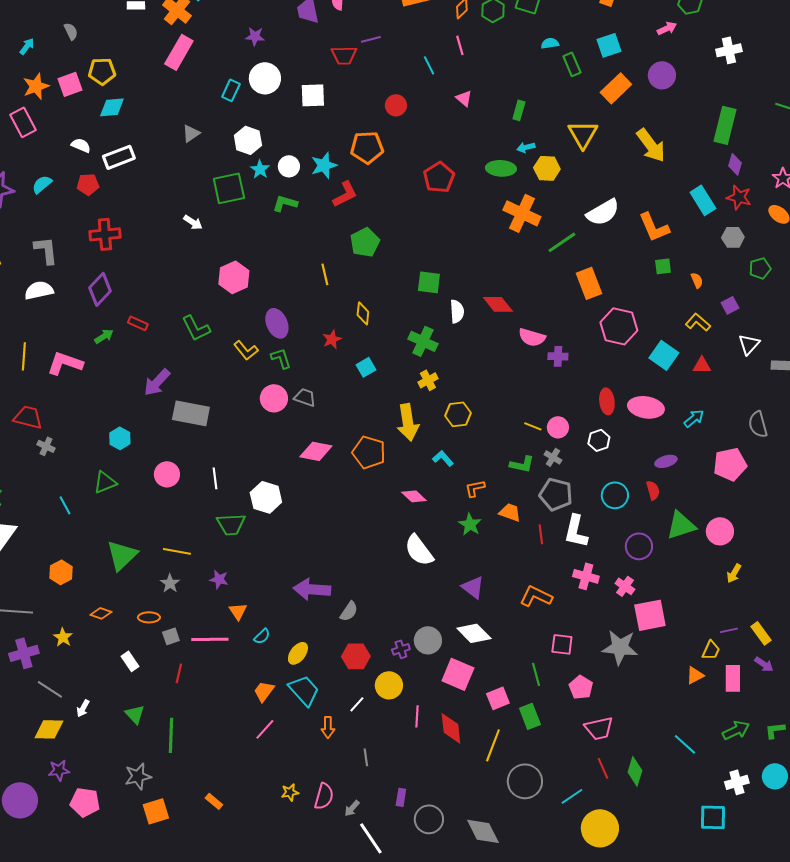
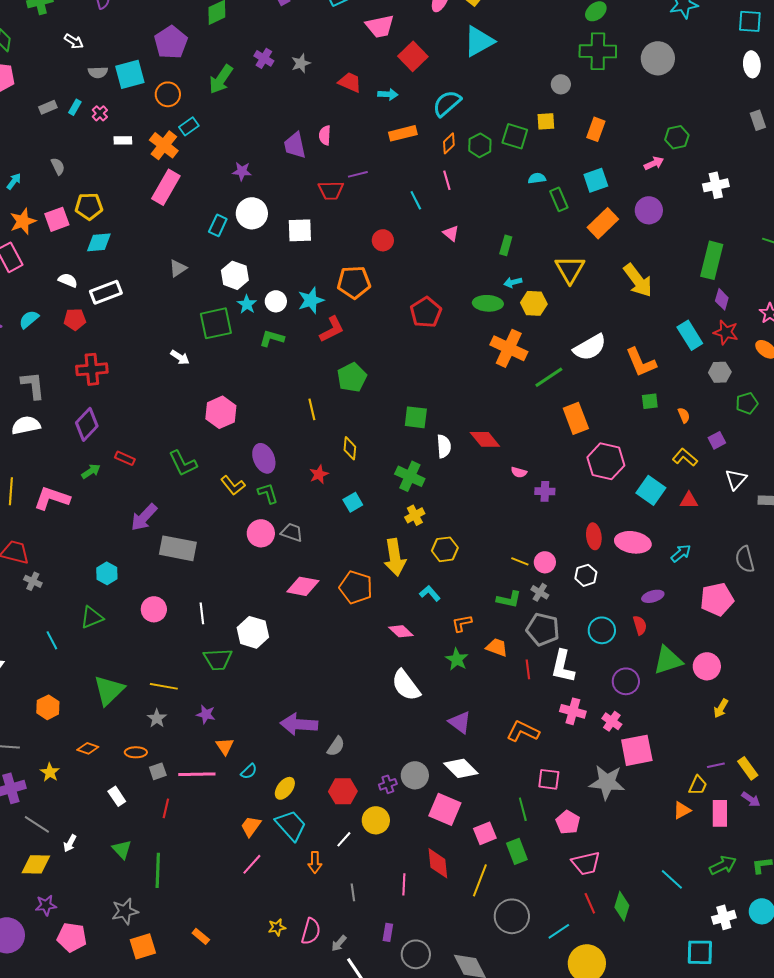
pink semicircle: (532, 337) -> (519, 472), size x0.6
pink line: (417, 716) -> (404, 884), moved

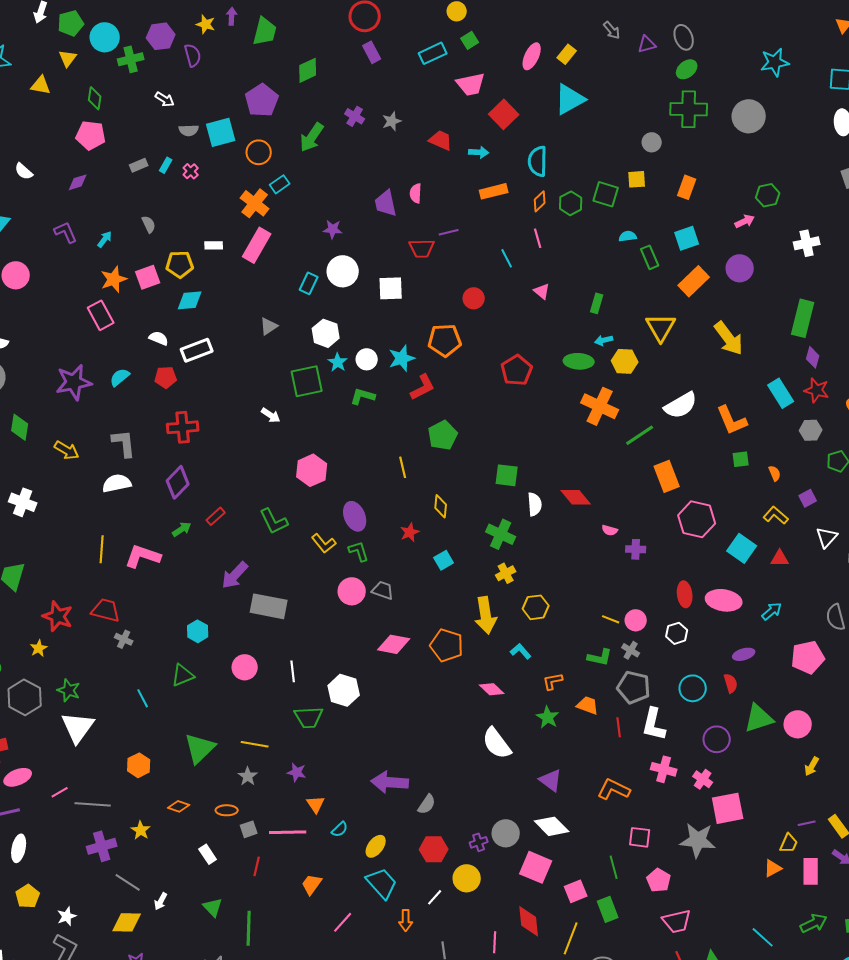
cyan semicircle: (447, 103) -> (538, 161), turned -48
white rectangle: (123, 140) -> (214, 245), moved
red rectangle: (125, 458) -> (216, 516), turned -66
orange trapezoid: (251, 826) -> (312, 884), moved

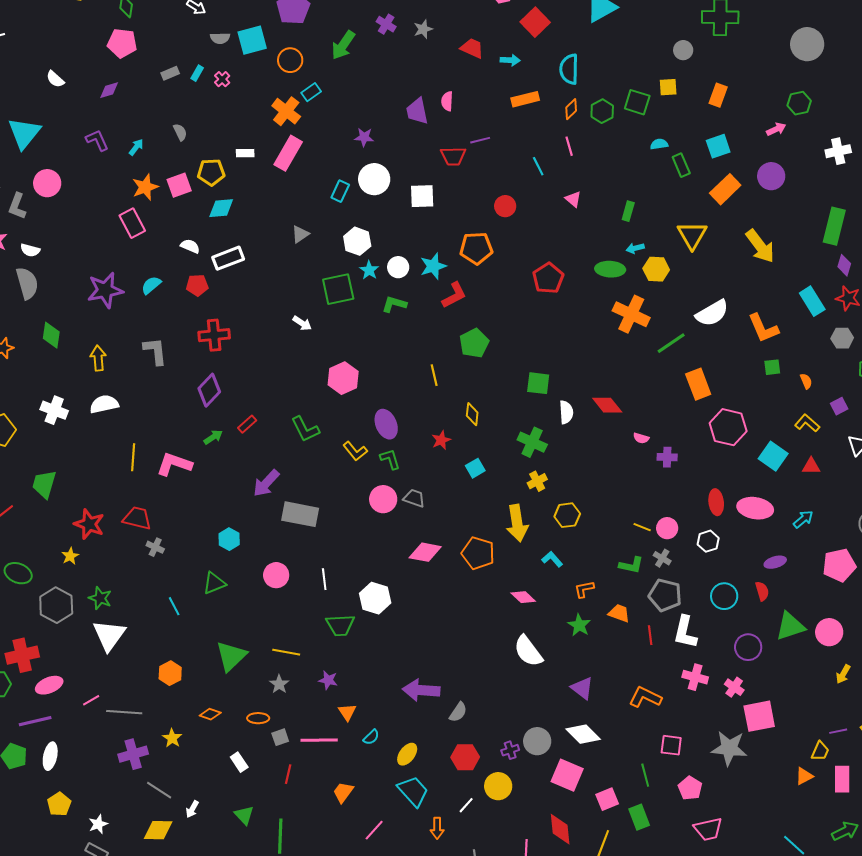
gray circle: (749, 116) -> (807, 44), moved
yellow arrow: (67, 450) -> (98, 358), turned -125
white semicircle: (117, 483) -> (104, 404), moved

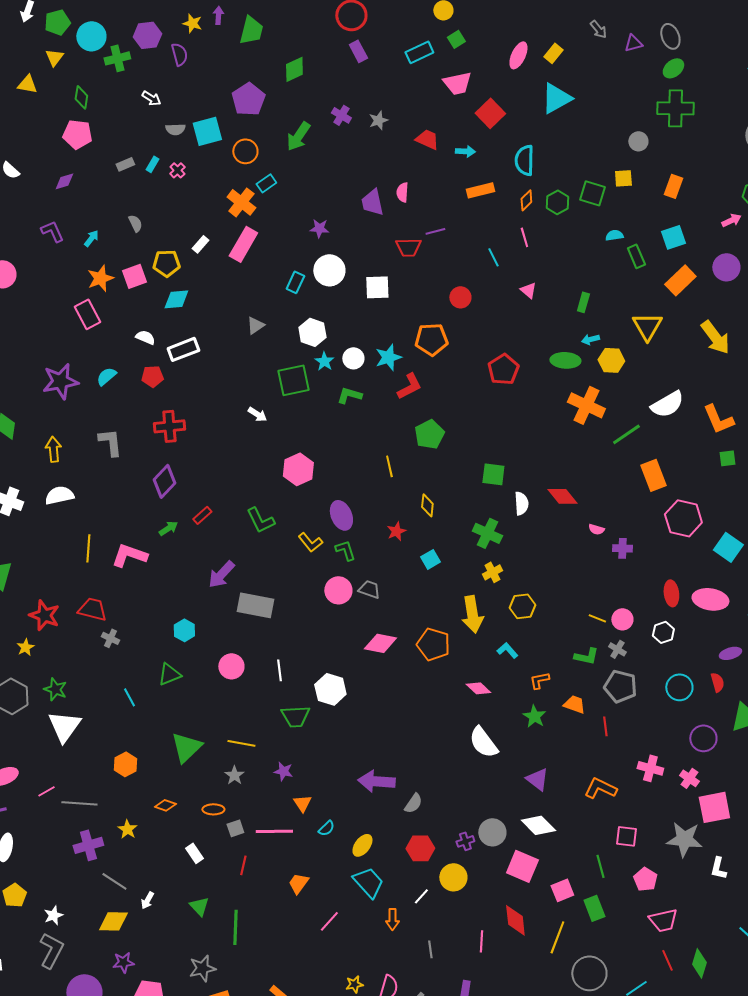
white rectangle: (245, 153) -> (200, 244), turned -48
white L-shape: (685, 632) -> (718, 868), moved, size x0.7

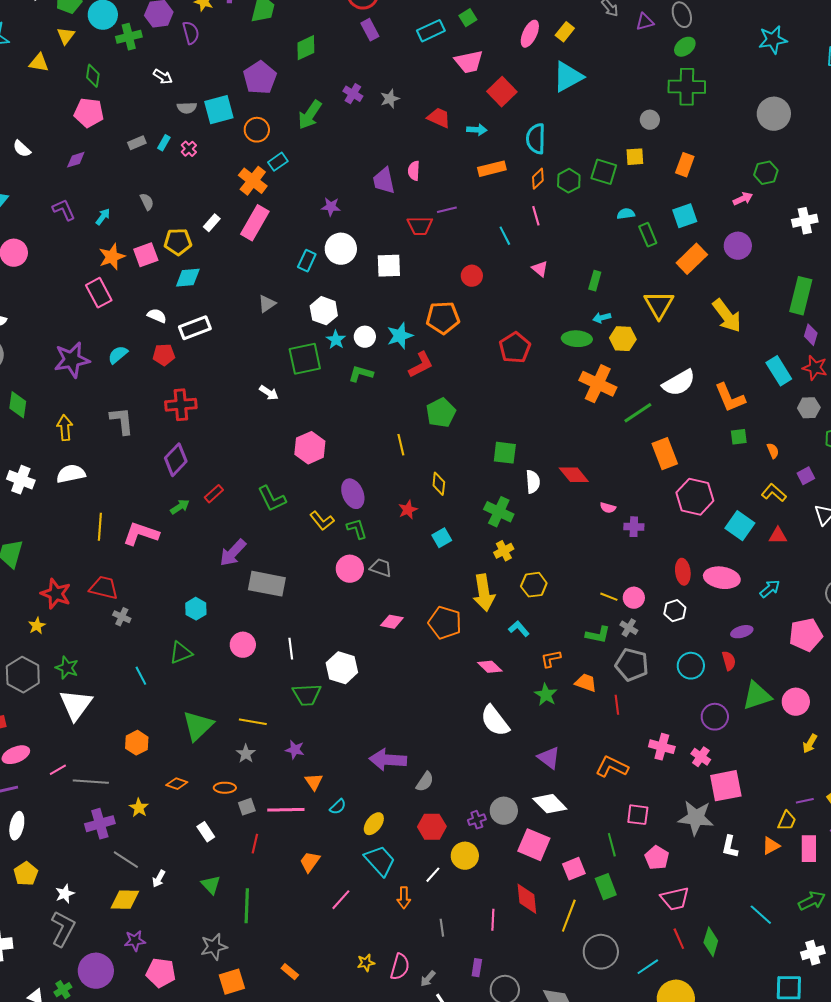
pink diamond: (380, 643) -> (392, 622), size x0.7

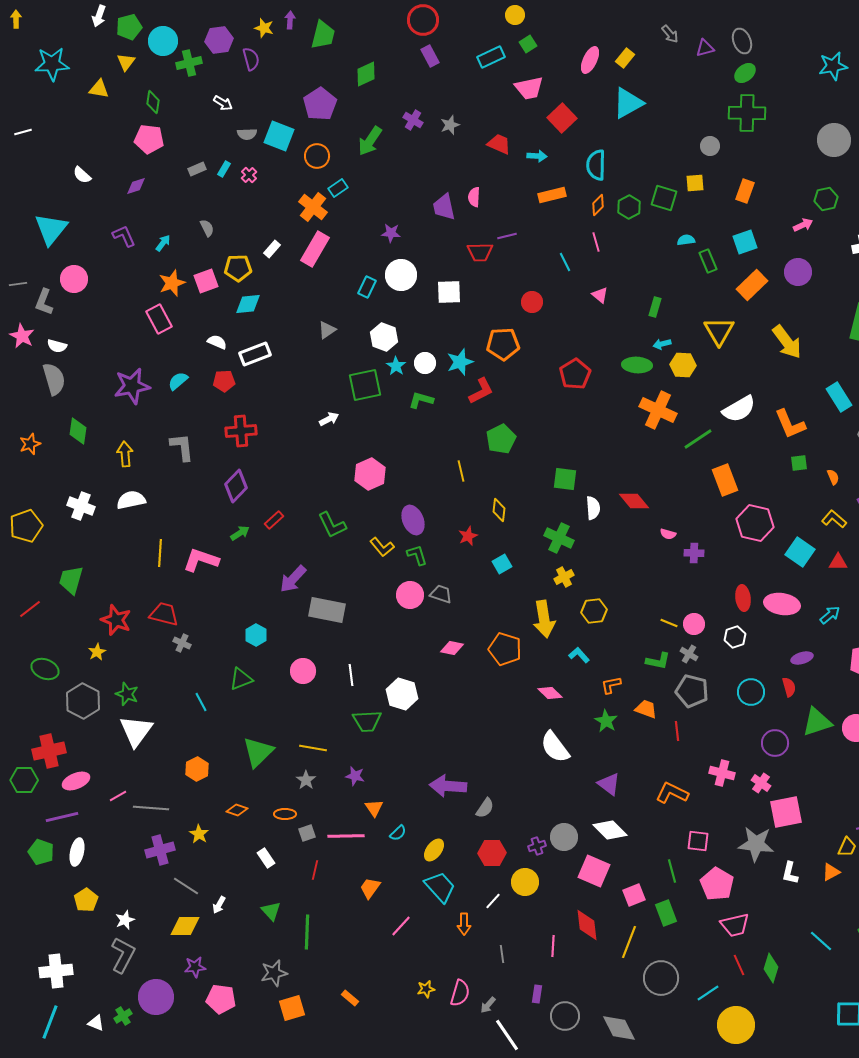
cyan square: (219, 110) -> (279, 136), turned 36
white arrow: (269, 393) -> (329, 419), turned -60
pink pentagon: (657, 858) -> (717, 884), size x1.4

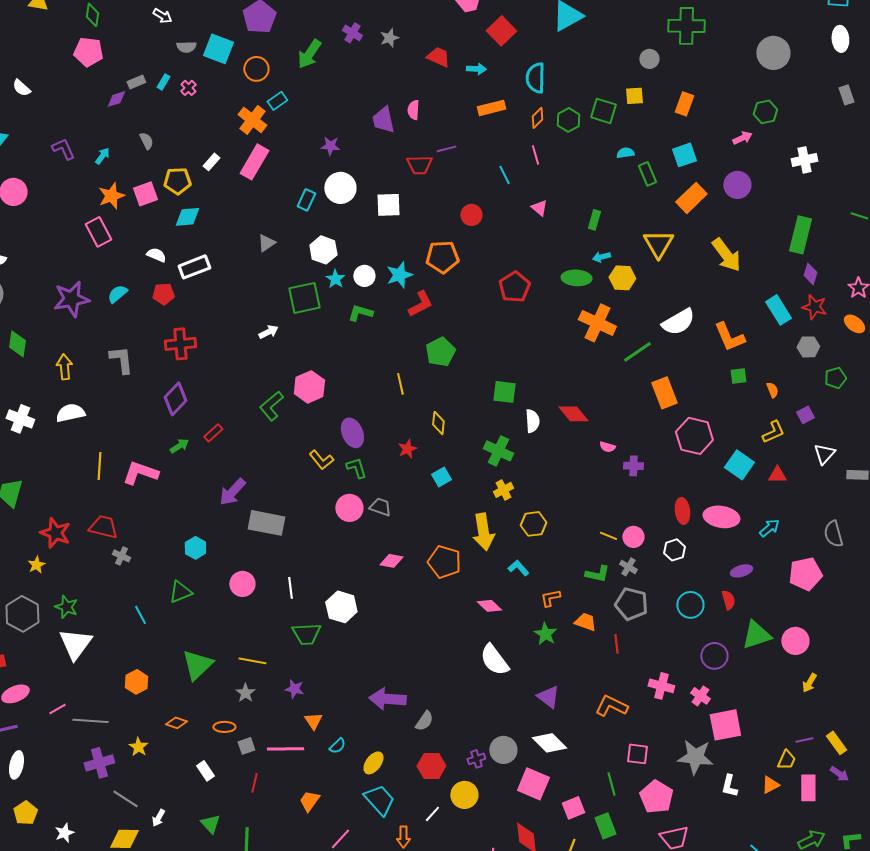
purple diamond: (136, 186) -> (116, 99), moved
yellow L-shape: (834, 519) -> (773, 432), turned 115
green L-shape: (332, 525) -> (271, 406), moved, turned 76

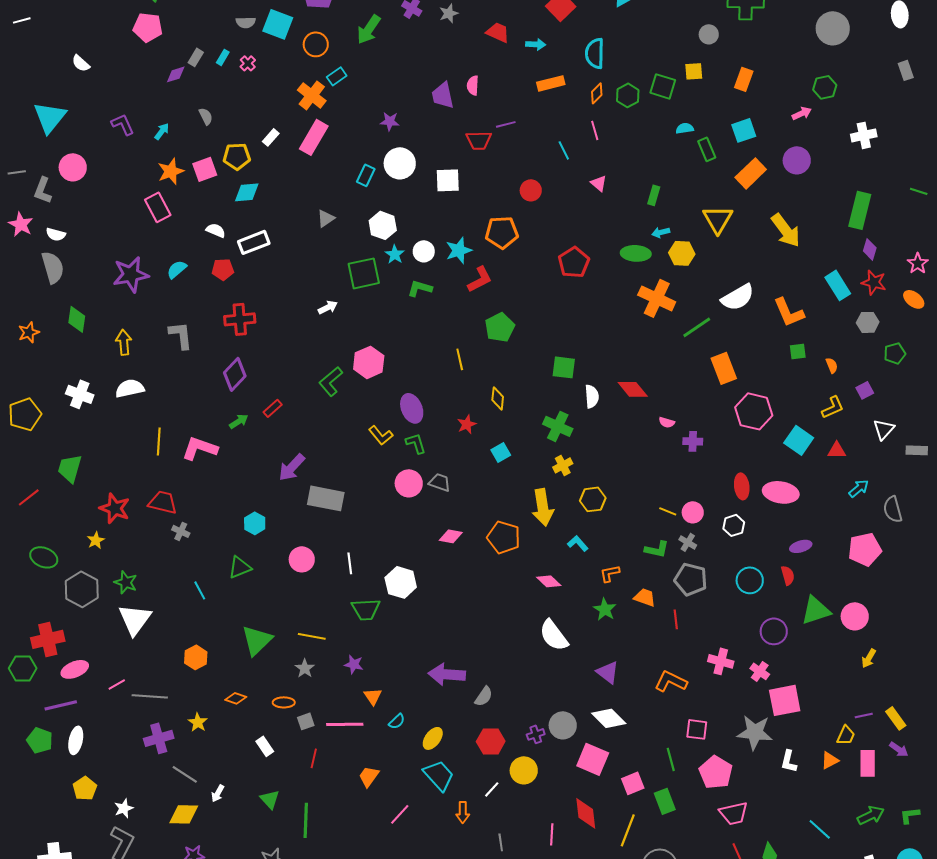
gray rectangle: (136, 82) -> (196, 57), turned -36
cyan arrow: (769, 528) -> (859, 488), moved

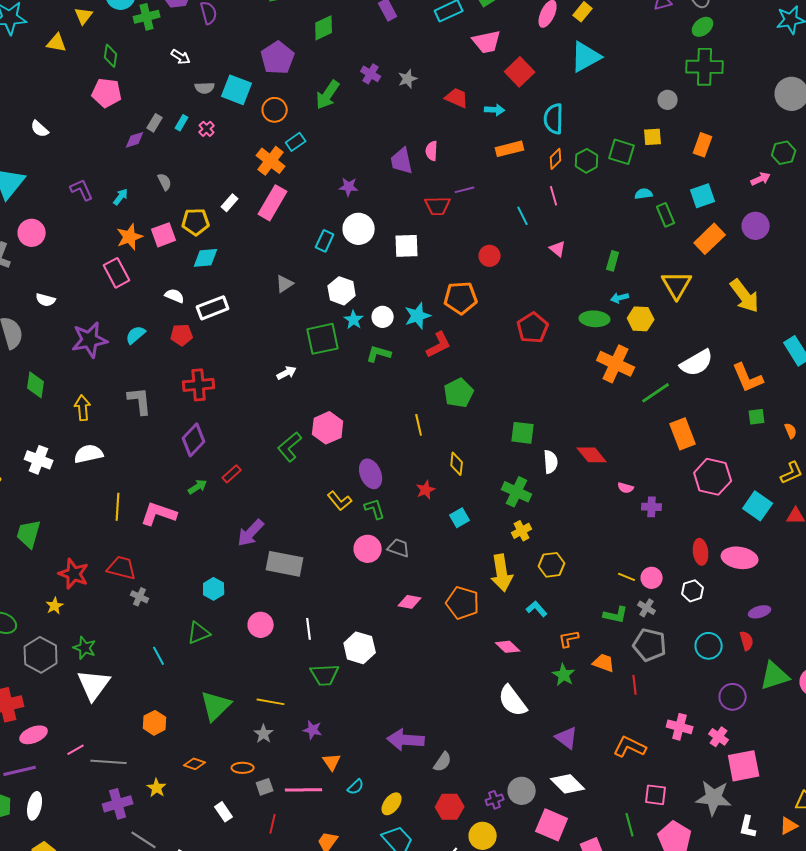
white semicircle: (56, 234) -> (46, 300), moved

